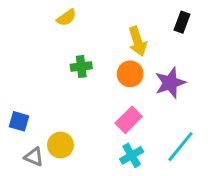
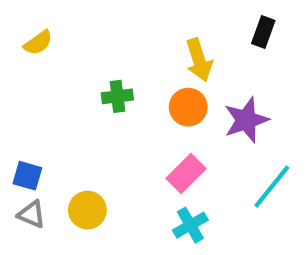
yellow semicircle: (66, 18) -> (38, 43), moved
cyan line: (181, 147) -> (272, 186), moved
gray triangle: (34, 157) -> (32, 214), moved

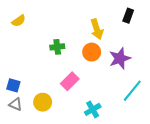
pink rectangle: (186, 174) -> (70, 81), moved

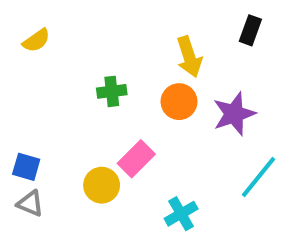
yellow circle: (43, 102) -> (102, 185), moved

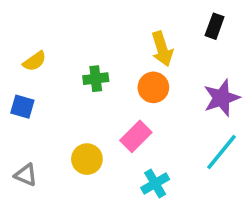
yellow semicircle: (36, 40) -> (35, 61), moved
purple star: (234, 114) -> (222, 98), moved
pink rectangle: (136, 159) -> (136, 136), moved
blue square: (26, 167) -> (22, 107), moved

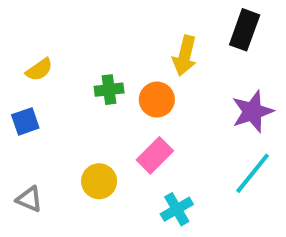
black rectangle: (215, 26) -> (245, 30), size x1.4
yellow arrow: (162, 49) -> (185, 56), turned 32
orange circle: (153, 87) -> (157, 100), moved
blue square: (22, 107) -> (25, 121), turned -35

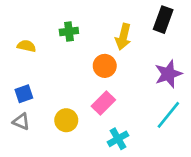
yellow semicircle: (39, 70) -> (27, 46), turned -132
green cross: (109, 90) -> (69, 31), moved
blue square: (25, 121) -> (24, 94), moved
gray triangle: (29, 199) -> (21, 122), moved

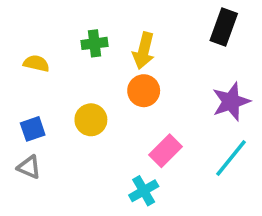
yellow arrow: (123, 37) -> (144, 51), moved
pink rectangle: (103, 103) -> (165, 151), moved
yellow circle: (66, 120) -> (91, 120), moved
cyan cross: (118, 139) -> (144, 191), moved

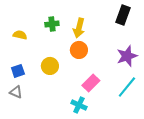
cyan cross: (144, 191) -> (79, 105), turned -35

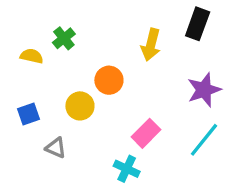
green cross: (52, 24) -> (64, 38), moved, turned -32
yellow arrow: (79, 28) -> (151, 45), moved
orange circle: (79, 50) -> (109, 80), moved
gray triangle: (16, 92) -> (56, 148), moved

